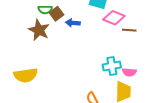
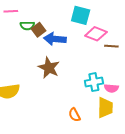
blue arrow: (73, 23) -> (55, 39), size x1.5
brown star: (39, 30) -> (49, 68), moved

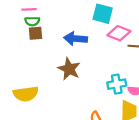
green semicircle: (27, 26) -> (32, 21), moved
brown square: (39, 30) -> (36, 33), moved, turned 32

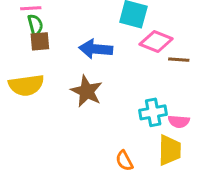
green semicircle: (32, 21) -> (35, 25), turned -104
yellow semicircle: (26, 94) -> (26, 85), moved

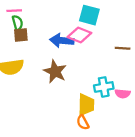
pink diamond: (156, 41) -> (79, 35), moved
yellow trapezoid: (170, 150) -> (86, 105), moved

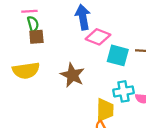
cyan square: (89, 15) -> (118, 55), moved
blue arrow: (62, 41) -> (83, 17), moved, turned 75

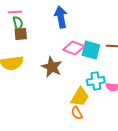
pink diamond: (98, 37) -> (74, 48), moved
yellow trapezoid: (105, 110) -> (80, 97), turned 30

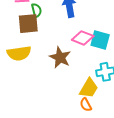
green semicircle: (18, 23) -> (36, 10), moved
brown square: (21, 34) -> (28, 24), size x1.5

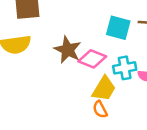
pink diamond: (83, 38) -> (92, 59), moved

